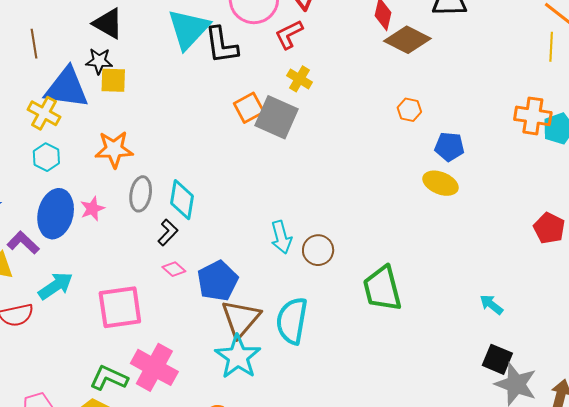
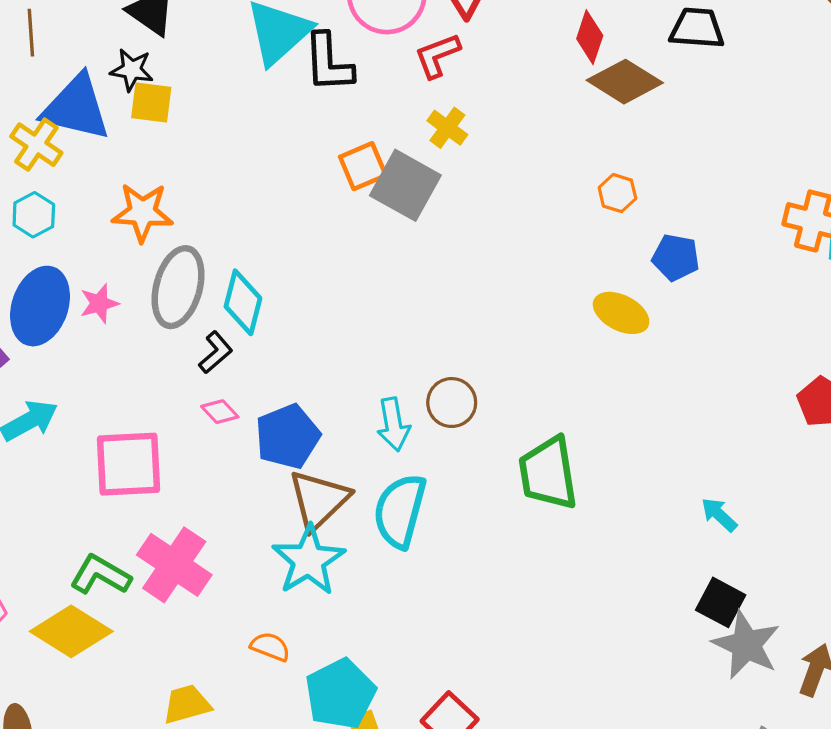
yellow ellipse: (440, 183) -> (621, 313), moved
gray ellipse: (141, 194) -> (178, 287), size x1.4
cyan arrow: (281, 237) -> (393, 424), moved

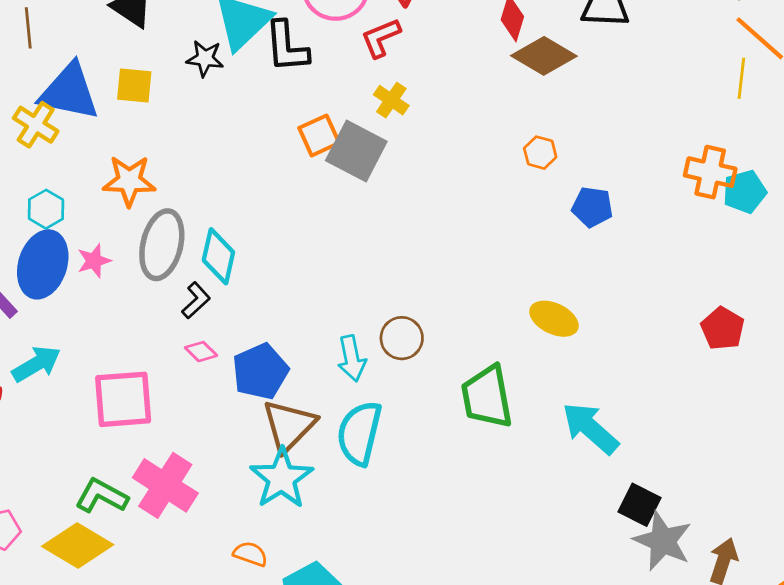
black star: (132, 70) -> (205, 58), moved
cyan hexagon: (34, 215) -> (46, 209), moved
yellow ellipse: (621, 313) -> (554, 319), moved
cyan arrow: (719, 515) -> (590, 428), moved, size x1.8

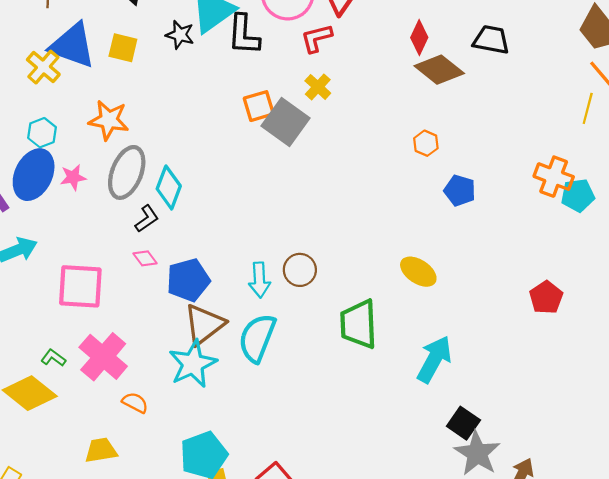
cyan arrow: (590, 428) -> (434, 359), turned 69
green L-shape: (102, 496) -> (53, 358), size x0.6
orange semicircle: (250, 554) -> (135, 403), moved

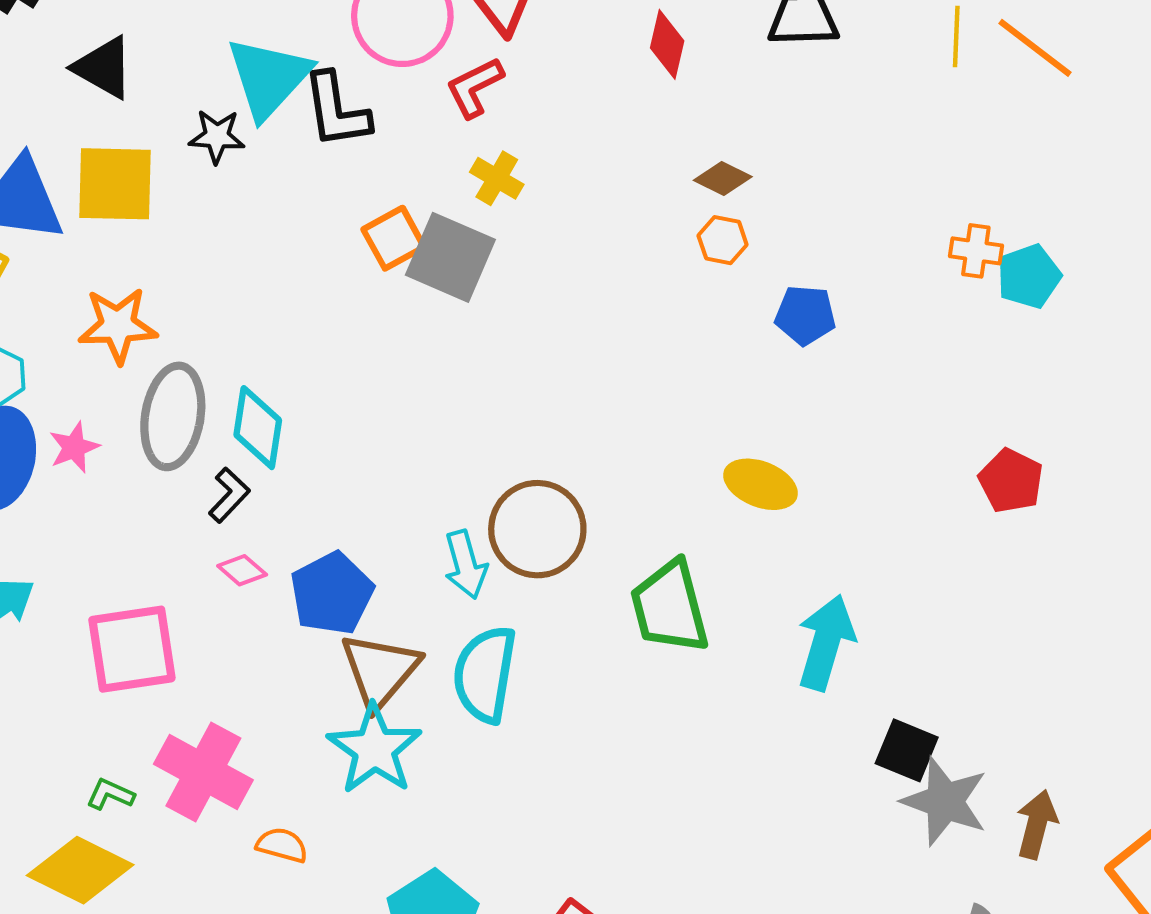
yellow square: (123, 48) -> (115, 184), size x1.5
brown diamond: (439, 70) -> (723, 178), moved, size x0.6
yellow line: (588, 108) -> (956, 36), moved
orange cross: (554, 177) -> (976, 251), size x0.7
brown circle: (300, 270) -> (537, 529), size x1.5

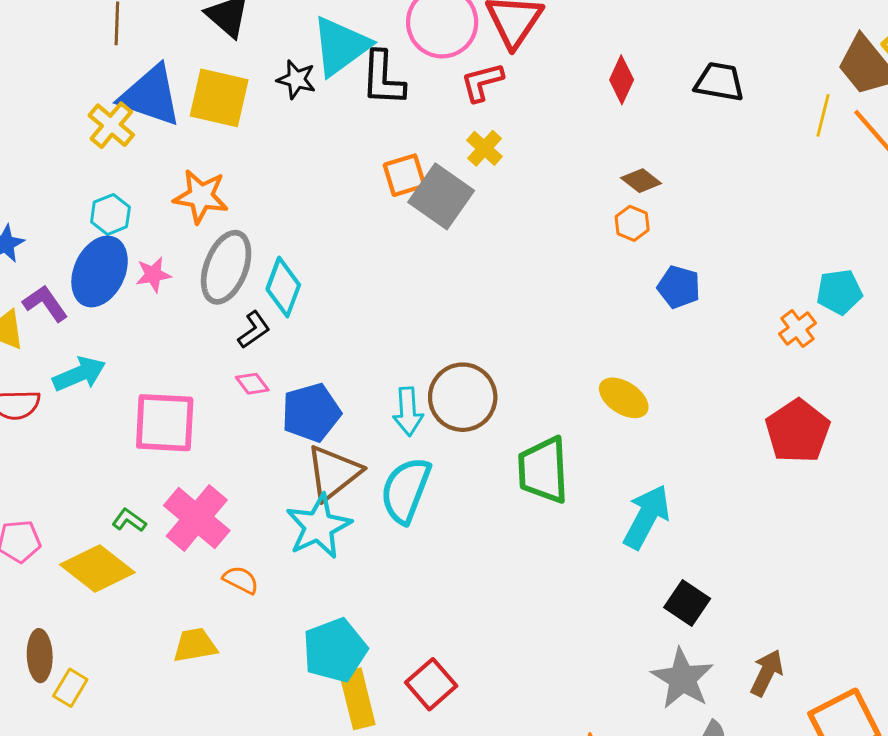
orange cross: (976, 251) -> (797, 329), moved, turned 33
red pentagon: (1011, 481) -> (798, 431), size x1.4
gray star: (945, 801) -> (682, 679), moved

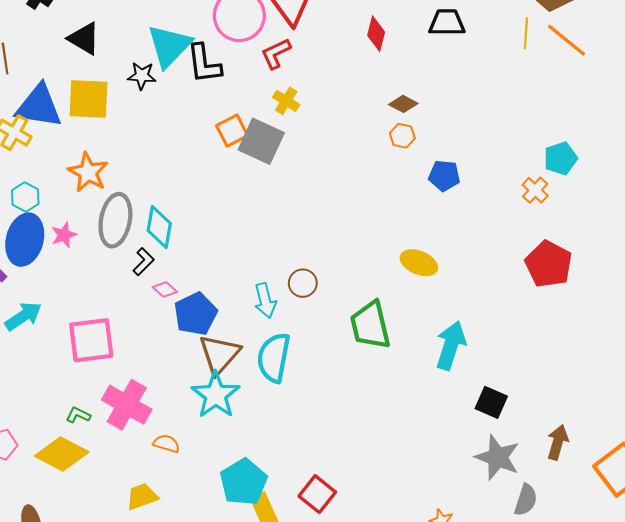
orange star: (201, 196) -> (88, 172), turned 30
pink diamond: (252, 384) -> (165, 289), moved
brown circle: (463, 397) -> (303, 283), size x0.6

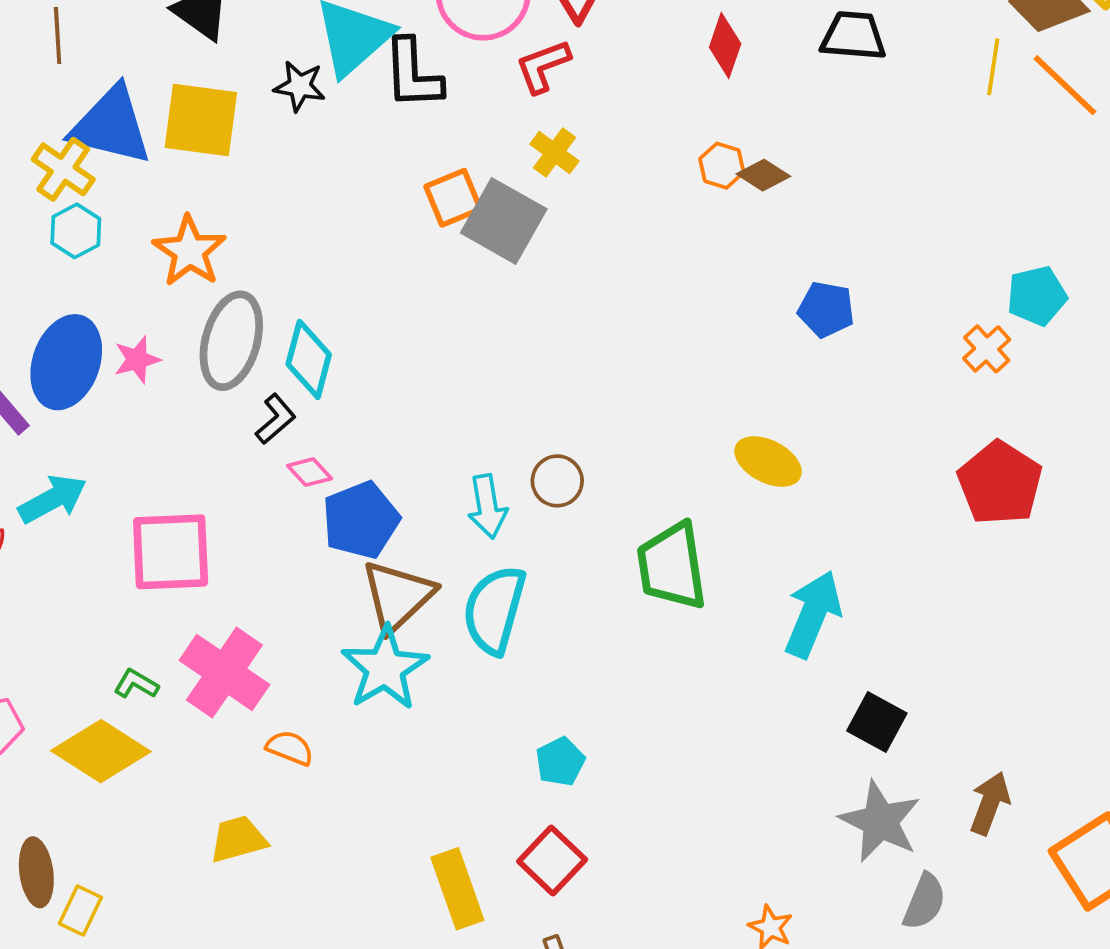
orange hexagon: (402, 136) -> (722, 166), moved
cyan hexagon: (25, 197) -> (76, 231), moved
cyan pentagon: (243, 482) -> (560, 762), moved, size x0.6

